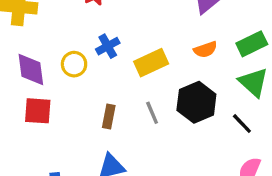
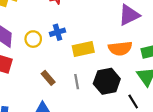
orange semicircle: (205, 49) -> (120, 48), size x1.5
brown rectangle: (109, 117) -> (48, 78), turned -64

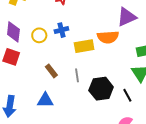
orange semicircle: (120, 48) -> (108, 37), moved
black hexagon: (107, 81) -> (101, 89), moved

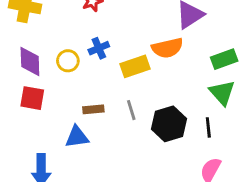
brown rectangle: (51, 71) -> (93, 109), turned -48
black line: (127, 95) -> (208, 127), turned 32
blue triangle: (45, 100) -> (77, 137), moved

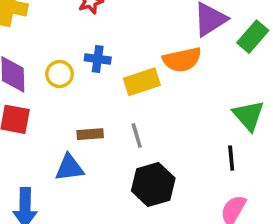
blue cross: (99, 48) -> (98, 59), turned 30
green rectangle: (224, 59) -> (253, 37), moved, turned -30
black hexagon: (169, 124) -> (153, 184), moved

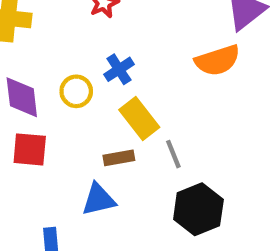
blue cross: (98, 59) -> (119, 69), turned -35
yellow rectangle: (142, 82) -> (139, 119), moved, turned 76

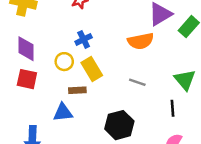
yellow circle: (76, 91) -> (64, 62), moved
gray line: (173, 154) -> (137, 82), moved, turned -56

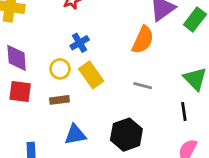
orange semicircle: (141, 41) -> (143, 40), turned -50
brown rectangle: (77, 90) -> (59, 100), moved
blue triangle: (63, 113) -> (75, 135), moved

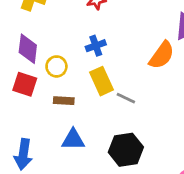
yellow circle: (60, 69) -> (56, 66), moved
gray line: (143, 86) -> (126, 98), moved

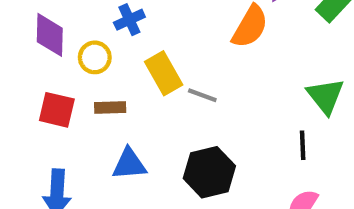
blue cross: (96, 46) -> (129, 20), moved
red square: (25, 84) -> (57, 110), moved

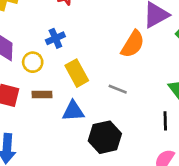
gray line: (202, 95) -> (118, 89), moved
blue triangle: (129, 164) -> (73, 111), moved

